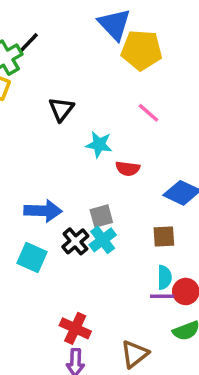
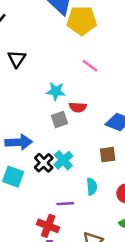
black triangle: (61, 109) -> (17, 59), moved
gray square: (101, 216) -> (59, 120), moved
cyan semicircle: (164, 277) -> (92, 187), moved
purple line: (162, 296) -> (65, 204), moved

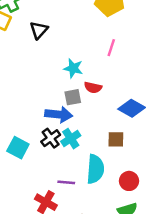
pink line: (90, 66) -> (111, 48), turned 63
blue arrow: (19, 142) -> (59, 114), moved
cyan semicircle: (92, 187) -> (95, 169), size x1.6

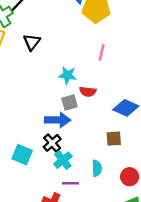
cyan cross: (71, 139) -> (63, 160), moved
cyan semicircle: (95, 169) -> (97, 168), size x0.6

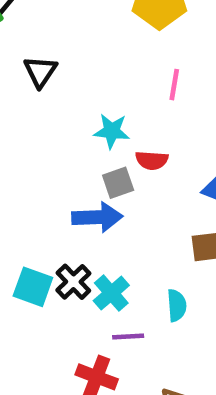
black cross: (52, 143) -> (73, 282), moved

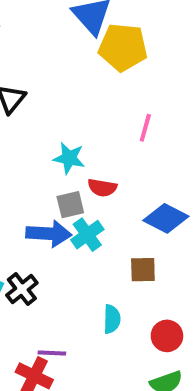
pink line: (174, 85) -> (145, 128), moved
cyan cross: (111, 293) -> (87, 235), moved
purple line: (128, 337) -> (52, 353), moved

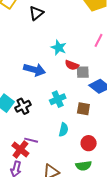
gray square: (70, 205) -> (83, 72), moved
blue arrow: (49, 234) -> (34, 70), moved
cyan cross: (87, 235) -> (58, 99), moved

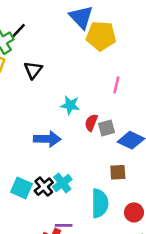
red semicircle: (72, 65) -> (91, 123), turned 104
cyan cross: (58, 99) -> (62, 183), moved
cyan semicircle: (63, 130) -> (100, 203), size x1.6

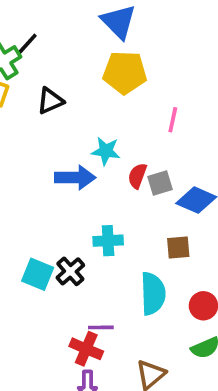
yellow pentagon: (101, 36) -> (125, 72), moved
black triangle: (33, 70) -> (50, 101), turned 30
blue arrow: (47, 139) -> (75, 178), moved
cyan cross: (62, 183) -> (108, 241), moved, turned 36

